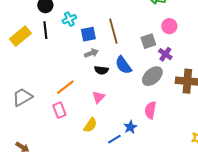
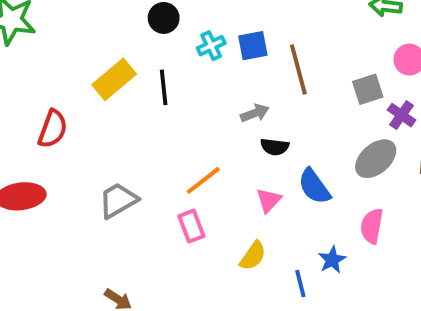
black line: (45, 30) -> (164, 87), moved
blue square: (88, 34) -> (253, 46), moved
blue semicircle: (123, 65) -> (314, 186), moved
blue line: (114, 139) -> (300, 284), turned -72

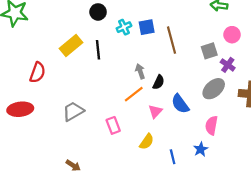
gray arrow: (255, 113) -> (140, 71), moved, turned -88
black semicircle: (275, 147) -> (159, 82), turned -72
orange line: (203, 180) -> (134, 94), moved
blue star: (332, 260) -> (201, 149), moved

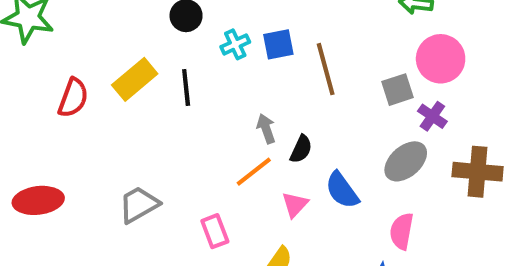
pink circle: (232, 35) -> (441, 59), size x1.5
red semicircle: (38, 72) -> (73, 98), moved

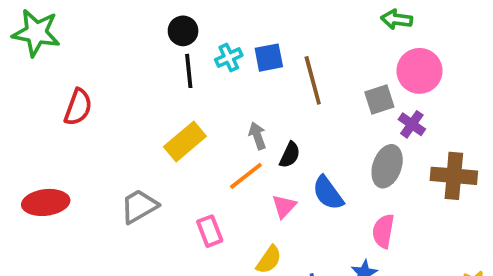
yellow rectangle: (135, 79) -> (185, 141), moved
black line: (186, 88) -> (189, 71), moved
gray ellipse: (406, 161) -> (387, 166), turned -30

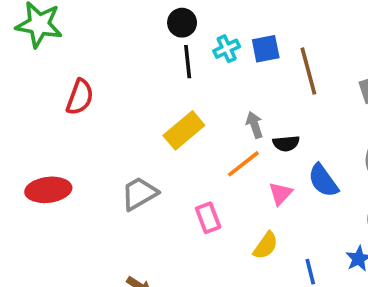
black semicircle: (290, 155) -> (286, 143), turned 60

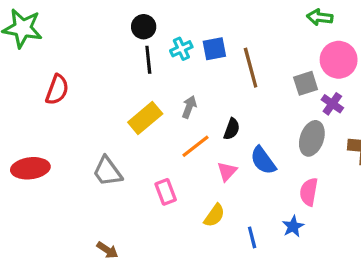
gray arrow: (254, 125) -> (189, 107), moved, turned 40
black semicircle: (286, 143) -> (232, 129), turned -65
gray trapezoid: (139, 194) -> (107, 171), turned -96

